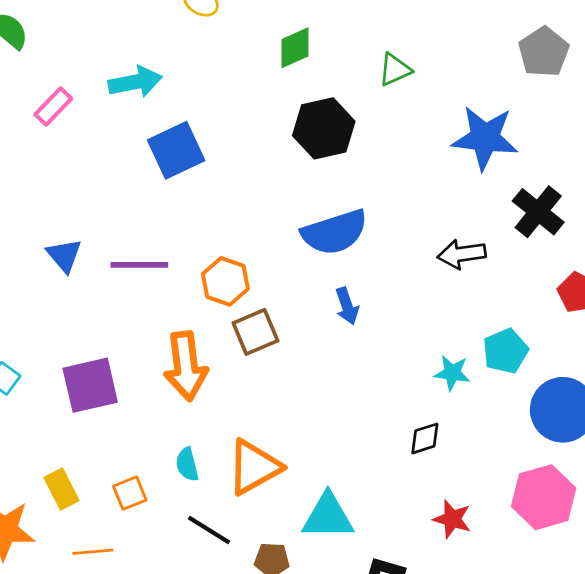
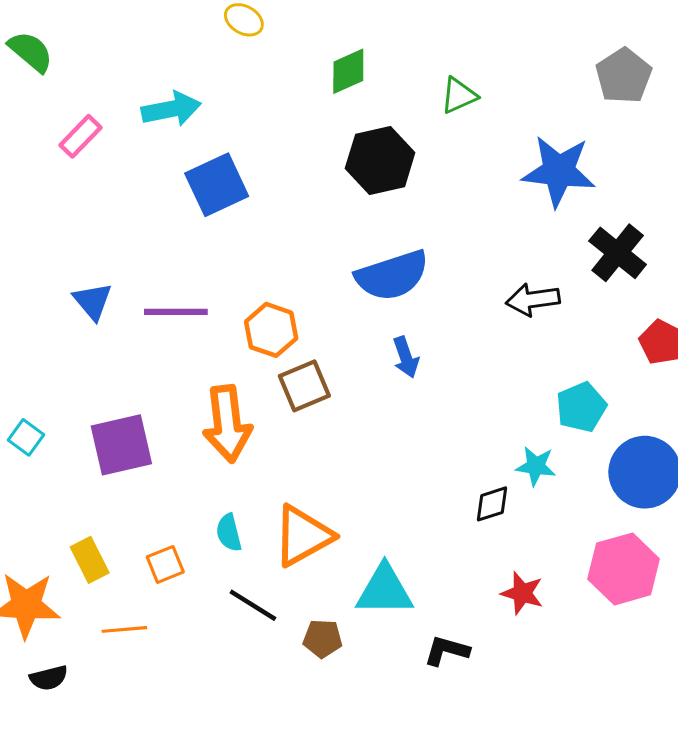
cyan star: (452, 373) -> (536, 466), moved

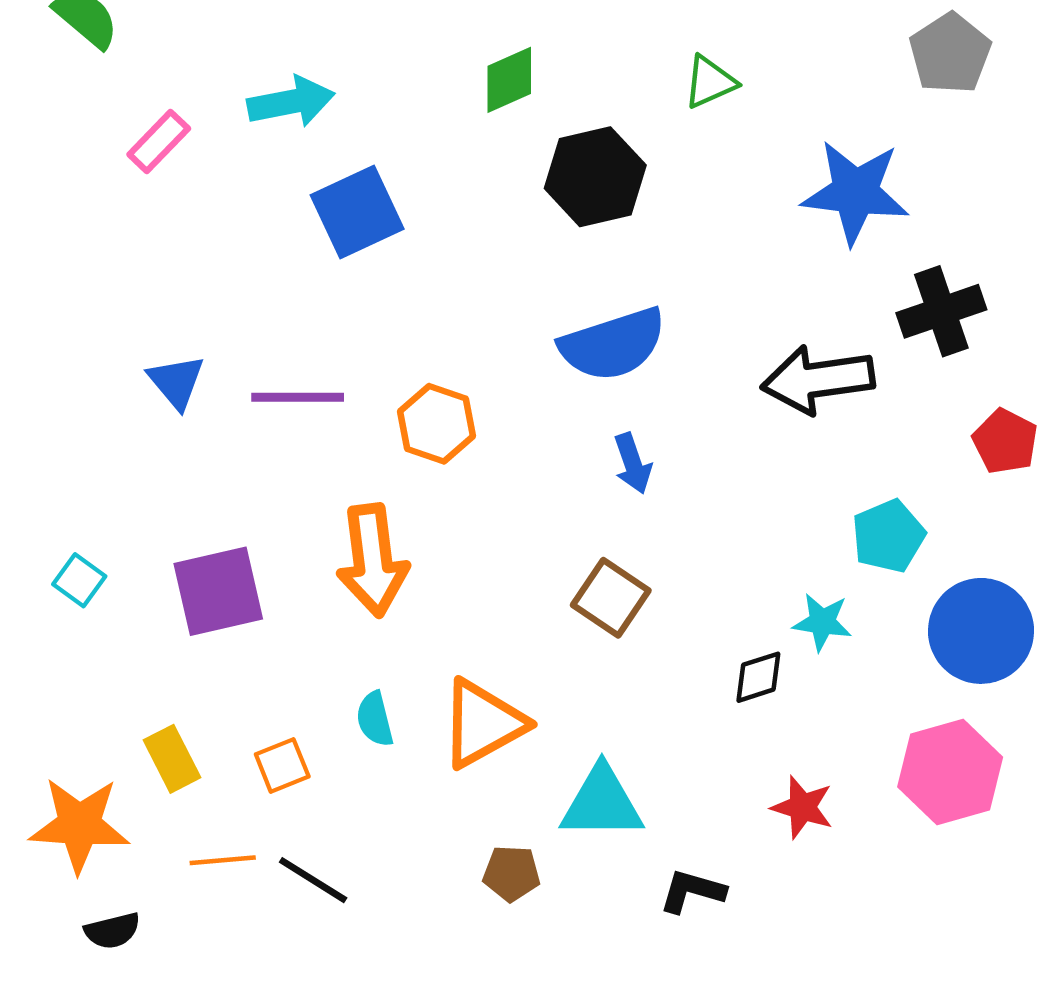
green diamond: (348, 71) -> (509, 80), moved
black cross: (618, 253) -> (941, 311), turned 32
black arrow: (533, 300) -> (818, 380), size x1.4
brown square: (304, 386) -> (611, 598), moved, turned -33
black line: (253, 605) -> (313, 880), moved

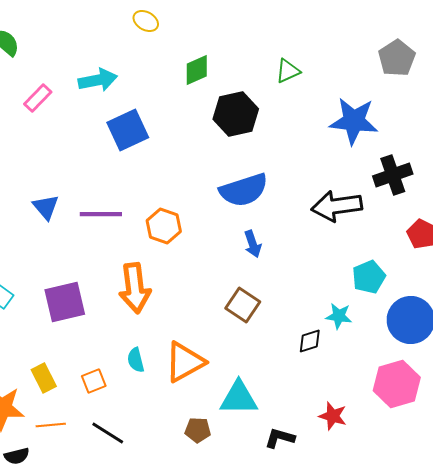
red star: (802, 807) -> (333, 416), moved
orange line: (223, 860) -> (51, 425), moved

